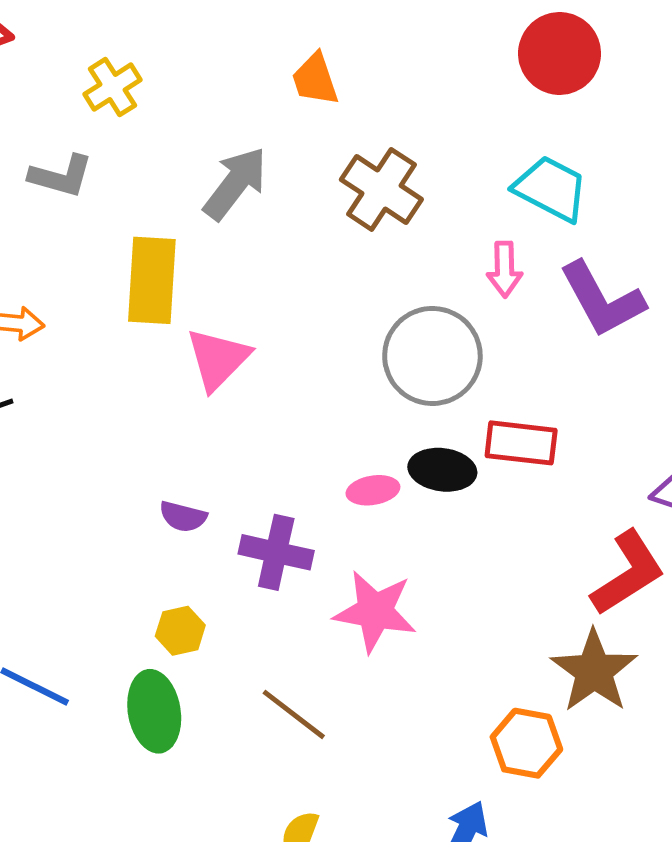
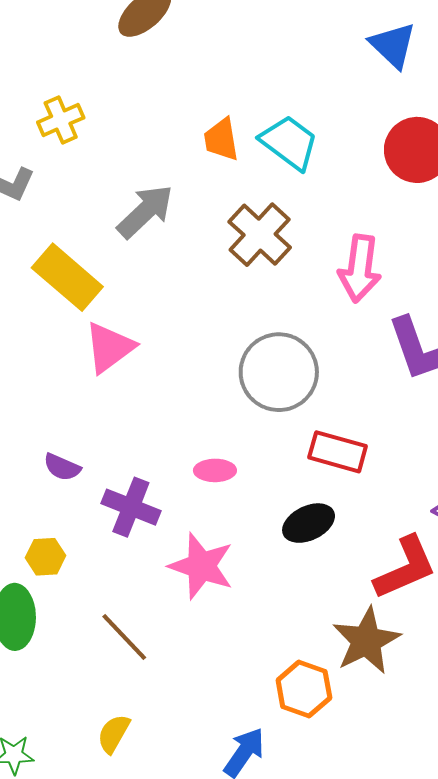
cyan trapezoid: (551, 189) -> (289, 142), moved
pink arrow: (504, 269) -> (360, 268), moved, size x1.5
yellow rectangle: (152, 280) -> (67, 277), turned -62
black ellipse: (442, 470) -> (309, 523), moved, turned -42

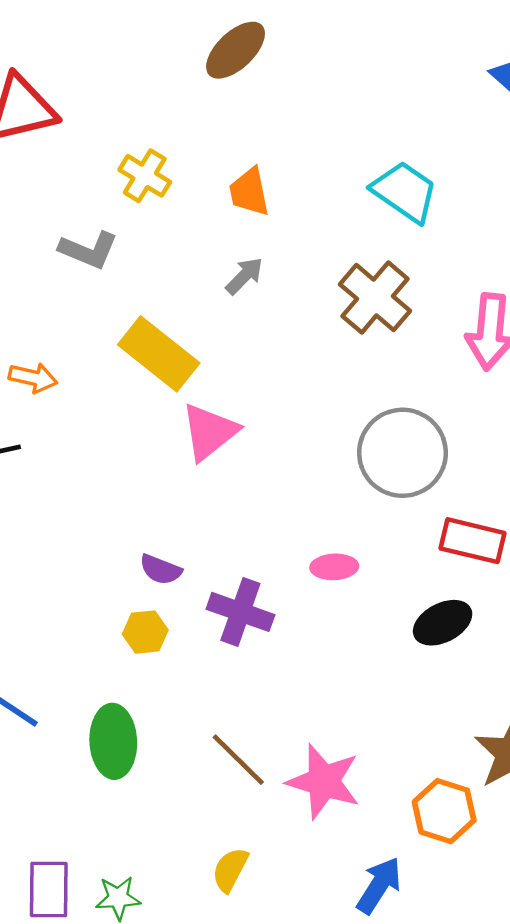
yellow cross: (61, 120) -> (145, 176), turned -33
orange trapezoid: (221, 139) -> (249, 192), moved
gray arrow: (145, 211) -> (244, 276), size x0.6
yellow hexagon: (46, 557) -> (145, 632), moved
pink star: (201, 566) -> (324, 781), moved

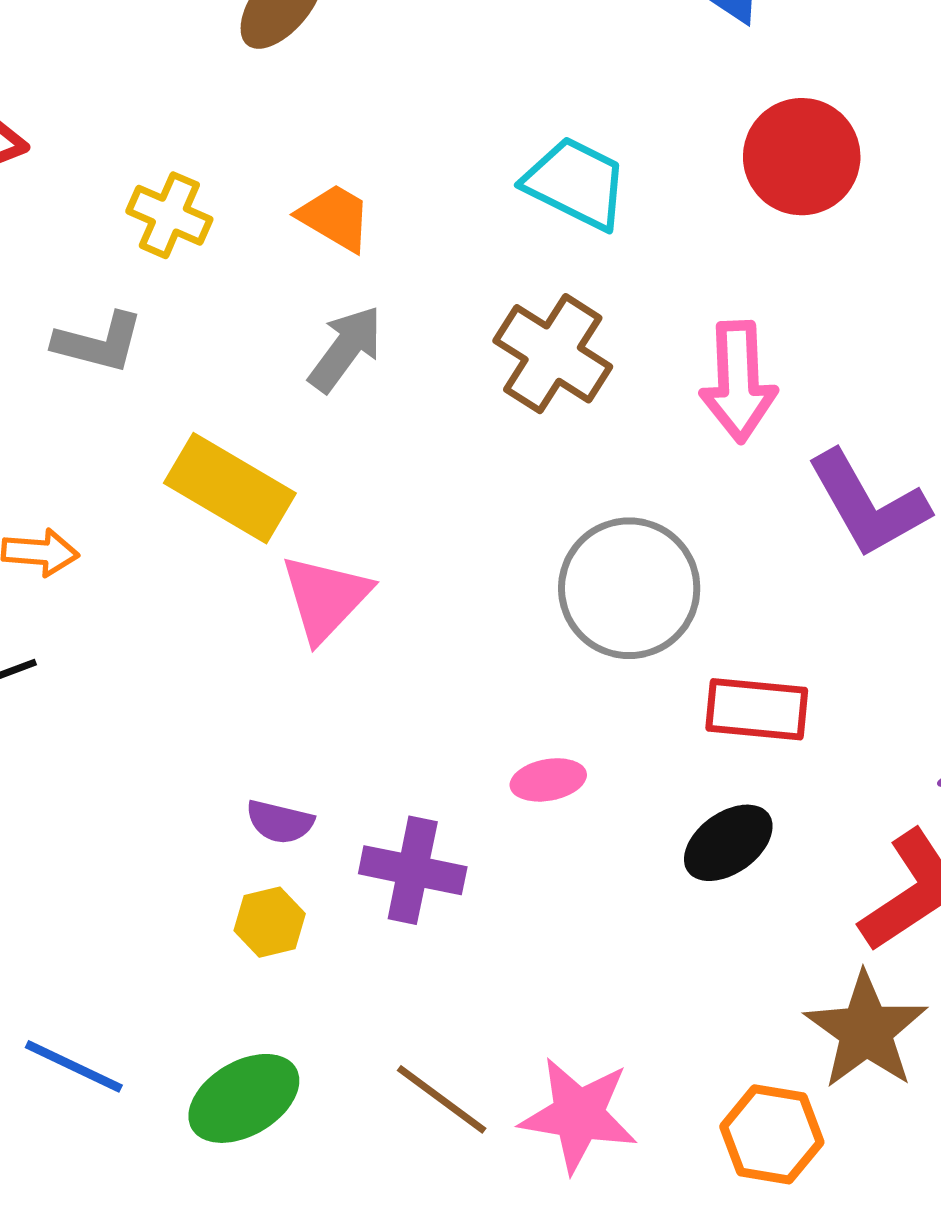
orange trapezoid: (249, 192) -> (335, 217), turned 140
gray arrow: (244, 276) -> (346, 349), size x1.4
green ellipse: (113, 741) -> (244, 1098), turned 70

